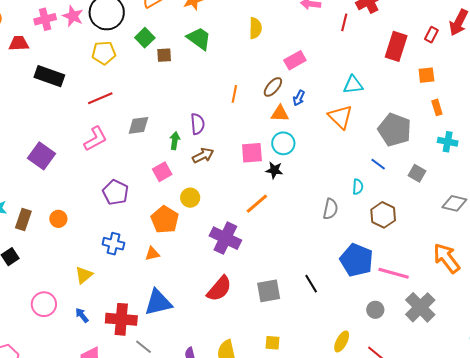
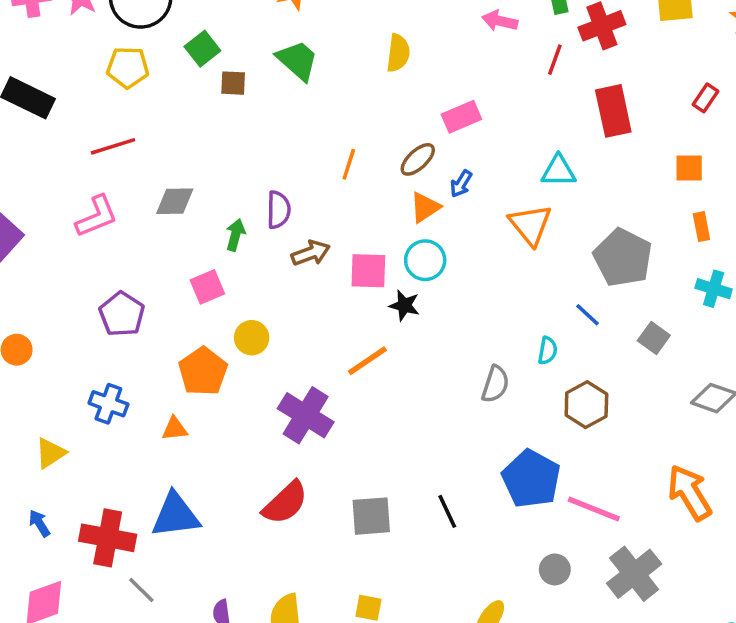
red rectangle: (396, 46) -> (613, 111), moved, turned -36
orange triangle: (280, 114) -> (425, 207), turned -42
brown arrow: (203, 156) -> (311, 253), moved

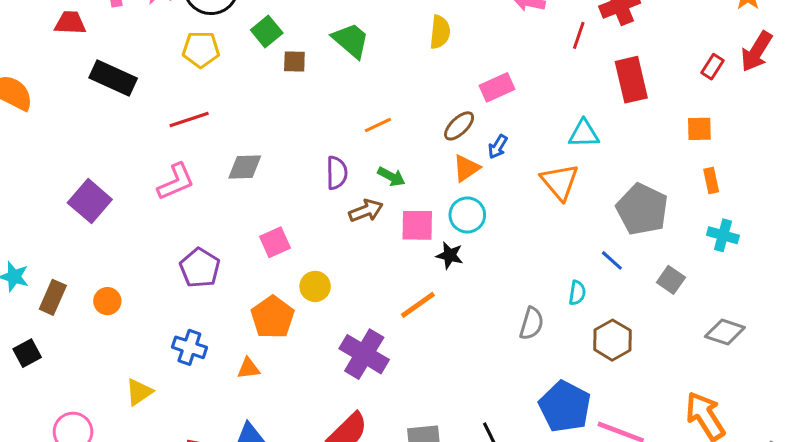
orange line: (349, 164) -> (378, 125), moved, turned 48
green arrow: (235, 235) -> (391, 177), moved, turned 104

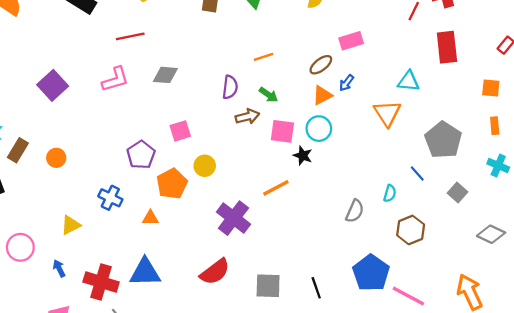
purple pentagon: (200, 268) -> (141, 155), moved

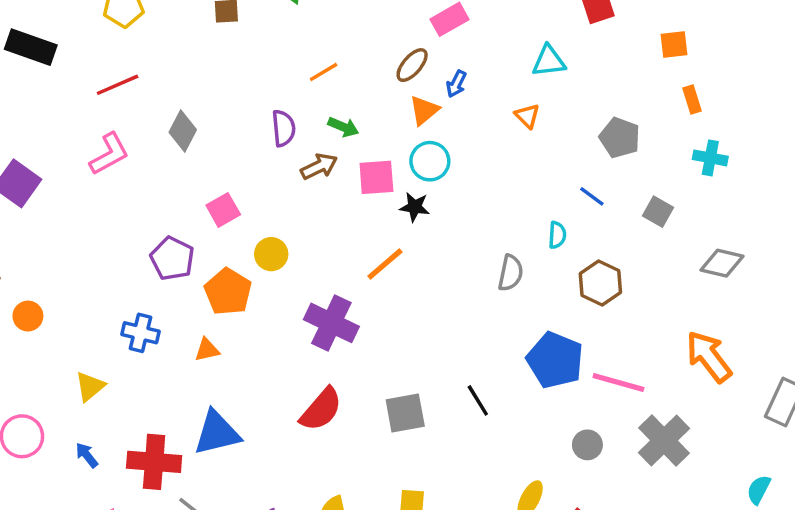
gray diamond: (165, 75) -> (183, 131), turned -55
orange triangle: (387, 113) -> (527, 116), size x0.6
gray pentagon: (443, 140) -> (620, 138), size x0.7
orange circle: (56, 158) -> (28, 316), moved

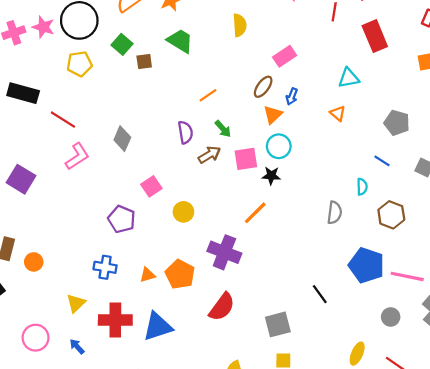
red line: (118, 85) -> (63, 120), moved, turned 60
green arrow: (343, 127) -> (223, 129), turned 30
orange pentagon: (228, 292) -> (180, 274), moved
gray square: (405, 413) -> (278, 324), moved
red cross: (154, 462) -> (115, 320), moved

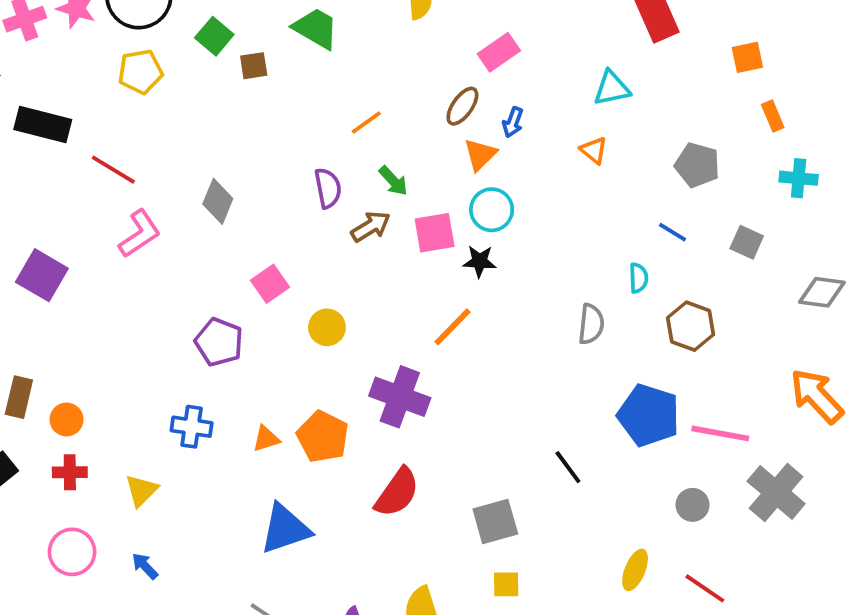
red cross: (115, 320) -> (70, 472), moved, size x0.6

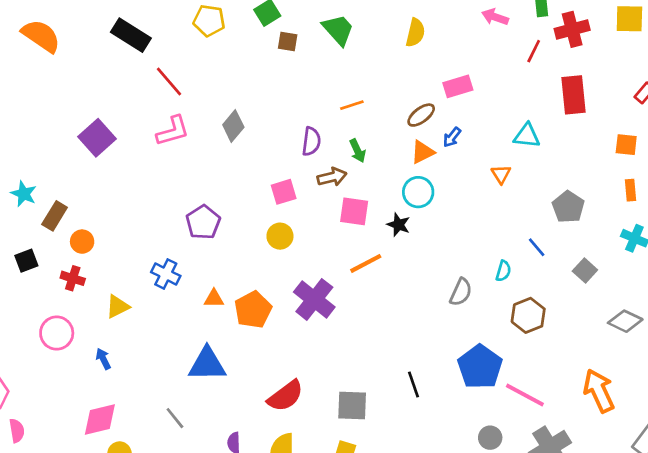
pink square: (435, 233) -> (354, 211), moved
pink square: (270, 284) -> (284, 192), moved
red semicircle: (397, 493) -> (285, 396), moved

